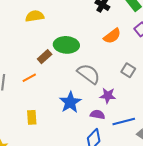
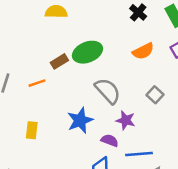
green ellipse: (66, 45) -> (87, 52), turned -35

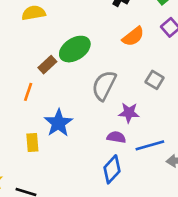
orange line: (37, 83) -> (28, 92), turned -42
gray semicircle: (108, 91) -> (104, 85), turned -100
blue star: (80, 120) -> (58, 123), moved

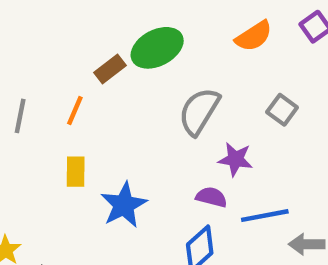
blue star: (58, 123) -> (124, 205), moved
yellow rectangle: (32, 142) -> (76, 172), moved

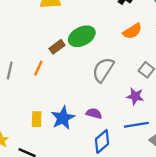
purple star: (235, 159) -> (135, 96), moved
yellow rectangle: (76, 172) -> (37, 119), moved
purple semicircle: (211, 197) -> (94, 113), moved

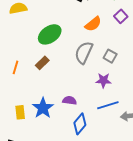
brown rectangle: (57, 47) -> (42, 63), moved
gray semicircle: (103, 70) -> (84, 53), moved

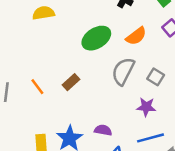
green ellipse: (50, 34) -> (96, 38), moved
orange line: (16, 67) -> (37, 87), turned -56

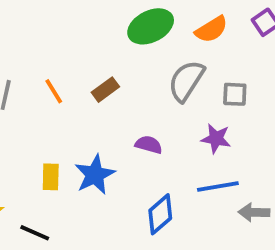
gray square: (156, 77) -> (235, 94), turned -35
purple semicircle: (103, 130) -> (149, 145), moved

